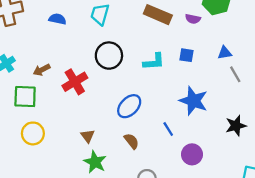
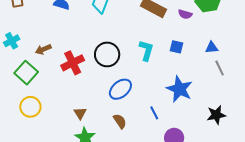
black circle: (109, 56) -> (107, 54), moved
cyan L-shape: (154, 62) -> (146, 50), turned -75
green square: (25, 97) -> (26, 73), turned 35

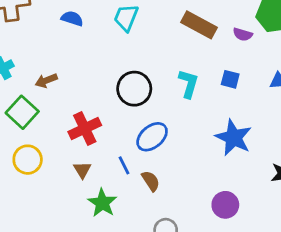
red cross: (73, 63) -> (85, 128), moved
brown triangle: (80, 113) -> (82, 170), moved
blue line: (154, 113) -> (124, 165), moved

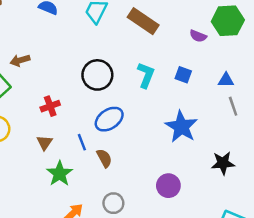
brown rectangle: (199, 25) -> (143, 21), moved
red cross: (85, 128) -> (50, 106), size x0.7

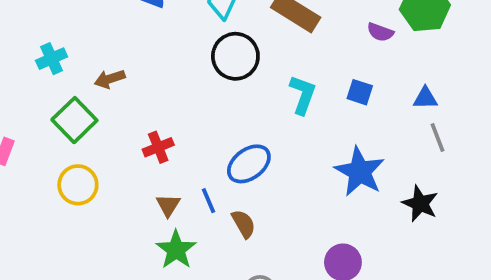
black circle: (97, 75) -> (235, 56), moved
brown triangle: (44, 143) -> (168, 205), moved
black star: (223, 163) -> (420, 204), moved, turned 30

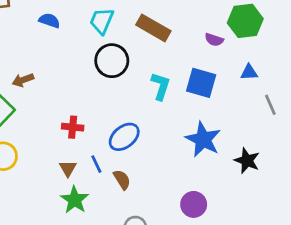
blue square: (360, 92) -> (201, 83), size x1.6
blue triangle: (425, 98) -> (249, 72), moved
gray line: (438, 138) -> (270, 105), moved
red cross: (158, 147) -> (73, 127), moved, turned 30

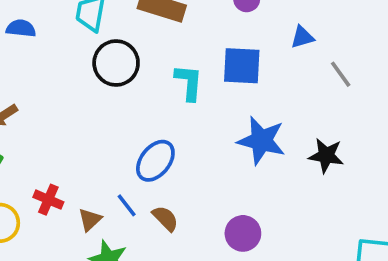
red cross: (73, 127) -> (48, 200), moved, turned 30
brown triangle: (68, 168) -> (90, 220), turned 30
purple circle: (194, 204) -> (243, 233), moved

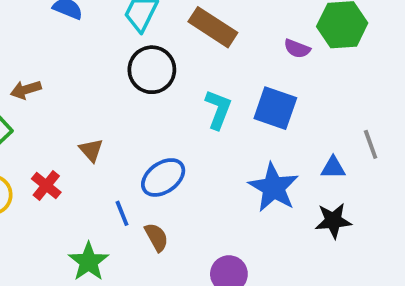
blue triangle: (302, 37) -> (333, 168), moved
black star: (326, 155) -> (333, 221), turned -30
brown triangle: (90, 220) -> (91, 150), moved, turned -45

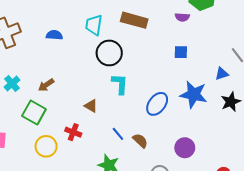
blue square: (275, 108) -> (181, 52), size x0.6
cyan L-shape: (218, 109) -> (120, 84), moved
blue ellipse: (163, 177) -> (157, 104), moved

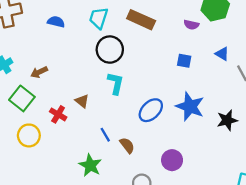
blue triangle: (222, 74) -> (222, 54), moved, turned 40
red cross: (73, 132) -> (58, 114), moved

